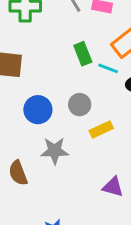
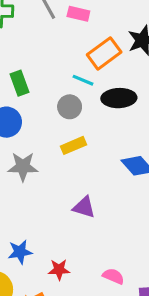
green rectangle: (83, 54) -> (20, 83), moved
gray circle: (80, 105) -> (70, 107), moved

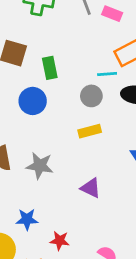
cyan line: (83, 80) -> (107, 74), turned -36
gray star: (23, 167) -> (40, 166), moved

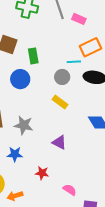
yellow rectangle: (90, 131) -> (60, 102), turned 49
blue star: (27, 219) -> (15, 154), moved
red star: (60, 241) -> (42, 173), moved

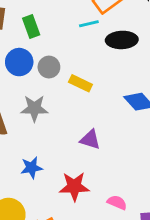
gray circle: (62, 77) -> (49, 67), moved
gray star: (24, 125) -> (34, 108), moved
red star: (42, 173) -> (74, 186), size x1.5

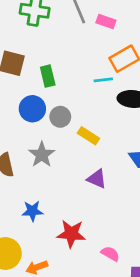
gray star: (34, 108) -> (42, 155), turned 30
purple triangle: (90, 140) -> (97, 179), moved

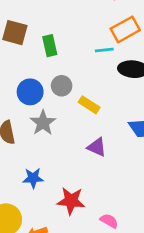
blue circle: (32, 109) -> (30, 92), moved

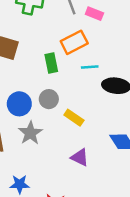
orange rectangle: (125, 29) -> (74, 42), moved
green rectangle: (50, 46) -> (51, 63), moved

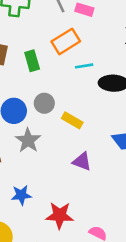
green rectangle: (51, 63) -> (32, 61), moved

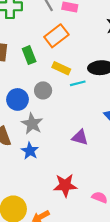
cyan line: (84, 66) -> (78, 83), moved
yellow rectangle: (72, 120) -> (61, 68), moved
blue star: (21, 195) -> (30, 151), moved, turned -30

